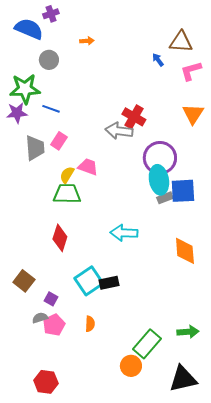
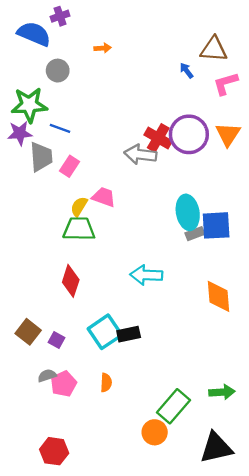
gray trapezoid: (35, 148) -> (41, 157), moved
purple circle: (160, 158) -> (189, 134), moved
purple square: (51, 299) -> (56, 340), moved

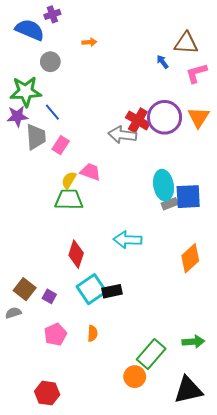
blue line: (60, 128) -> (52, 112), turned 30
red diamond: (71, 281) -> (76, 254), moved
orange diamond: (218, 296) -> (190, 258), turned 52
gray semicircle: (47, 376) -> (13, 313), moved

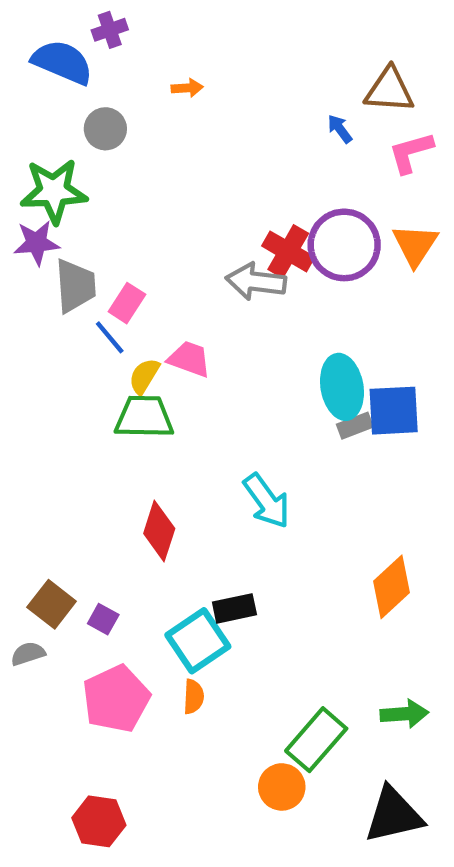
blue line: (52, 112) -> (110, 337), moved
cyan arrow: (127, 240) -> (267, 501), turned -128
orange diamond: (190, 258) -> (391, 587), moved
cyan square: (91, 289) -> (198, 641), moved
pink pentagon: (55, 334) -> (116, 699), size x1.4

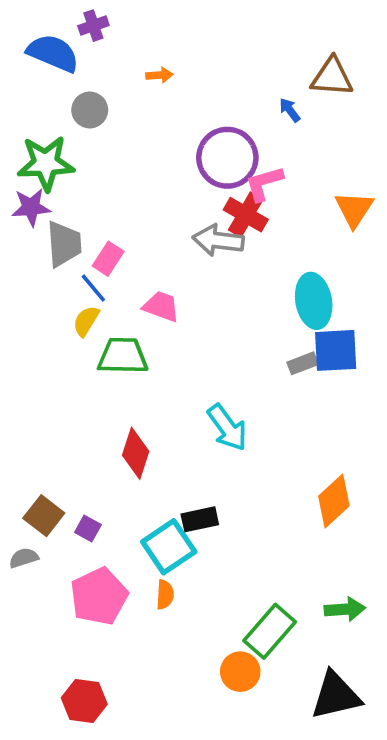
pink L-shape: (411, 152) -> (264, 183), moved
purple circle: (344, 245) -> (227, 158), moved
yellow semicircle: (144, 376) -> (86, 321), moved
cyan ellipse: (342, 387) -> (314, 301), moved

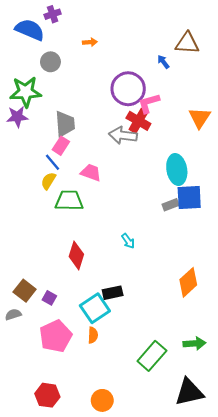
gray trapezoid: (64, 244) -> (65, 124), moved
cyan arrow: (227, 428) -> (128, 241), size x0.6
orange circle: (240, 672) -> (102, 400), moved

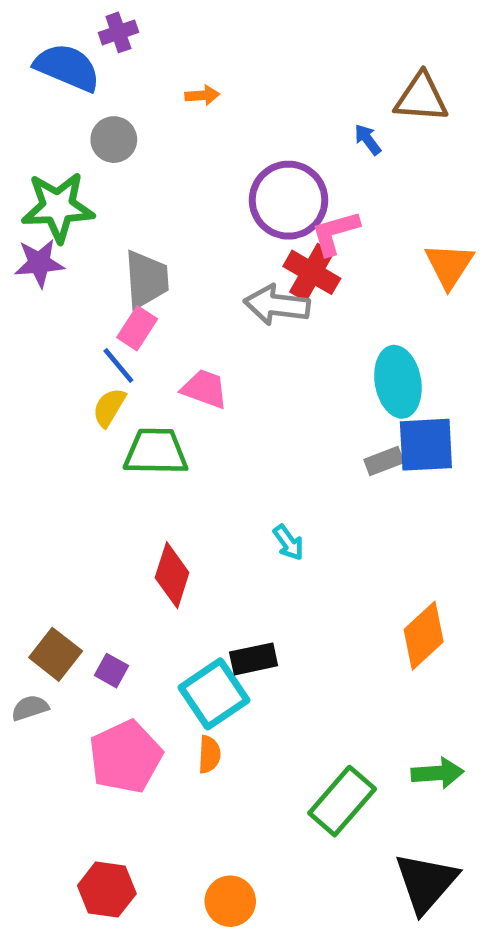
black triangle: (189, 392) -> (426, 883), turned -36

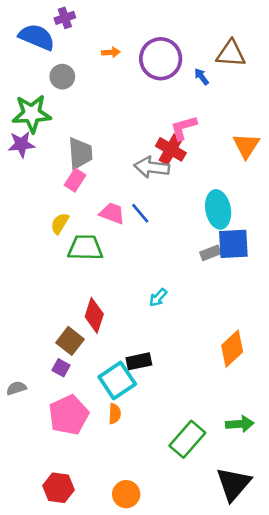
purple circle: (288, 200) -> (161, 59), moved
blue line: (118, 365) -> (140, 213), moved
cyan arrow: (288, 542) -> (158, 298), turned 78
brown square: (56, 654) -> (70, 341), moved

